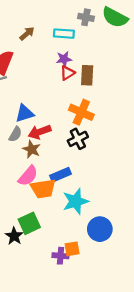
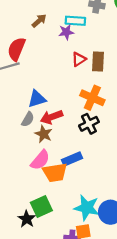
purple star: (64, 59) -> (66, 32), moved
cyan star: (76, 201) -> (87, 208), moved, turned 30

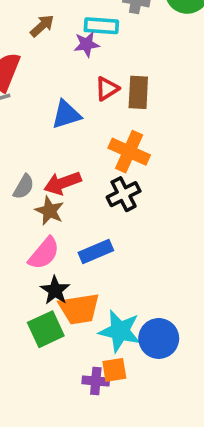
blue triangle: (37, 99) -> (66, 115), moved
orange trapezoid: (55, 173) -> (79, 309), moved
black star: (27, 219) -> (55, 290), moved

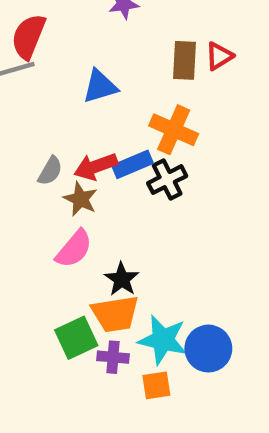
red triangle: (107, 89) -> (219, 56), moved
blue rectangle: (96, 251) -> (132, 164), moved
black star: (55, 290) -> (122, 279), moved
purple cross: (96, 381) -> (113, 357), moved

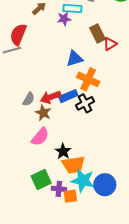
brown rectangle: (184, 60) -> (98, 33), moved, turned -30
blue triangle: (100, 86) -> (75, 58), moved
orange trapezoid: (115, 314) -> (74, 165), moved
orange square: (156, 385) -> (70, 196), moved

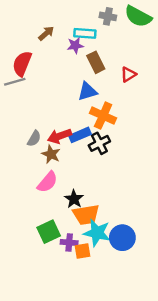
brown rectangle: (98, 33) -> (96, 62), moved

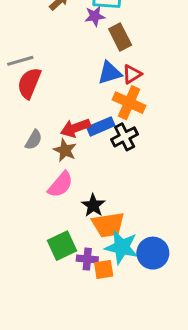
red semicircle: (22, 64) -> (29, 83), moved
red triangle: (128, 74) -> (132, 74), moved
gray semicircle: (34, 139) -> (34, 140), moved

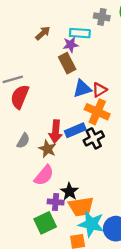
brown rectangle: (120, 37) -> (67, 63), moved
red arrow: (75, 128) -> (56, 131), turned -65
purple cross: (87, 259) -> (56, 202), moved

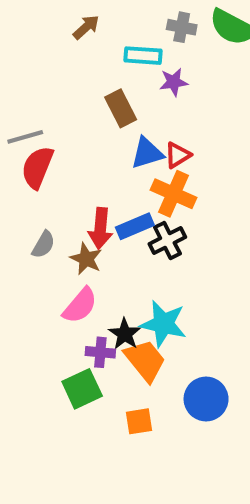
brown arrow: (43, 33) -> (86, 27), moved
purple star: (71, 45) -> (174, 82), moved
orange trapezoid: (81, 207) -> (145, 360), turned -120
cyan star: (91, 224) -> (163, 324), moved

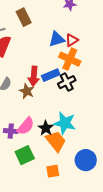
brown rectangle: (121, 108) -> (24, 17), moved
pink semicircle: (80, 306) -> (26, 126), moved
purple cross: (100, 352) -> (11, 131), moved

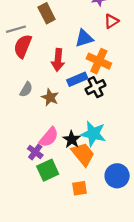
red triangle: (72, 40) -> (111, 21), moved
red arrow: (34, 76) -> (58, 60), moved
purple cross: (11, 131) -> (35, 152), moved, turned 32

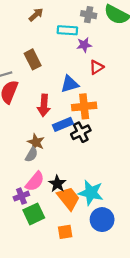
orange cross: (99, 61) -> (84, 106), turned -30
gray semicircle: (26, 89) -> (32, 155), moved
cyan star: (93, 134) -> (91, 193), moved
purple cross: (35, 152) -> (21, 196), turned 32

